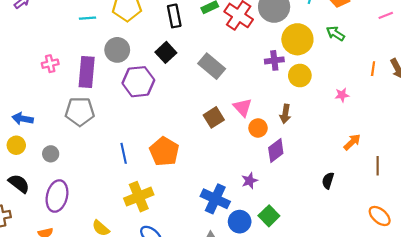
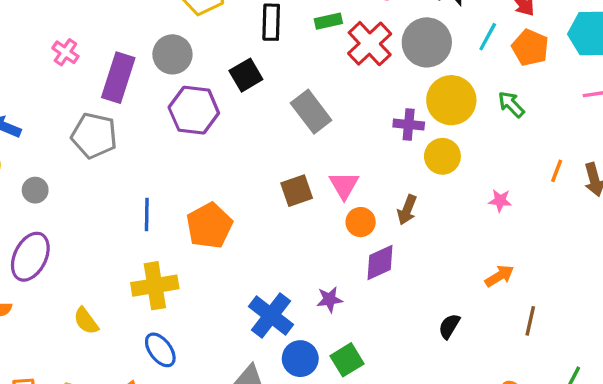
pink cross: (50, 64) -> (65, 52), turned 35

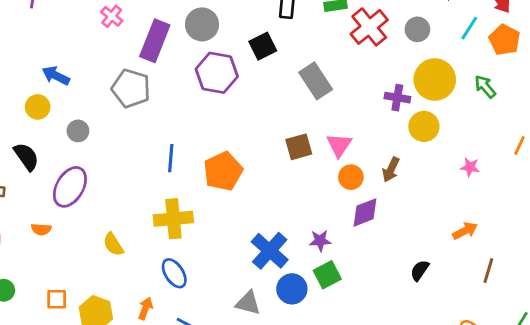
gray circle: (427, 42) -> (417, 29), size x0.6
green square: (347, 360) -> (327, 275), moved

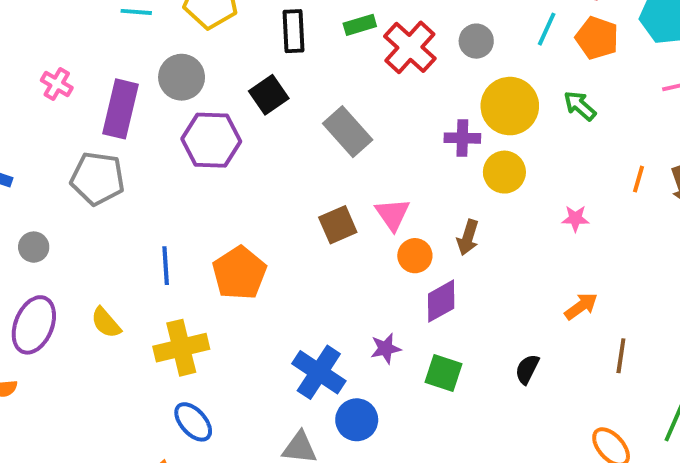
yellow semicircle: (113, 244) -> (106, 323), moved
green square: (327, 275) -> (443, 373), moved, turned -36

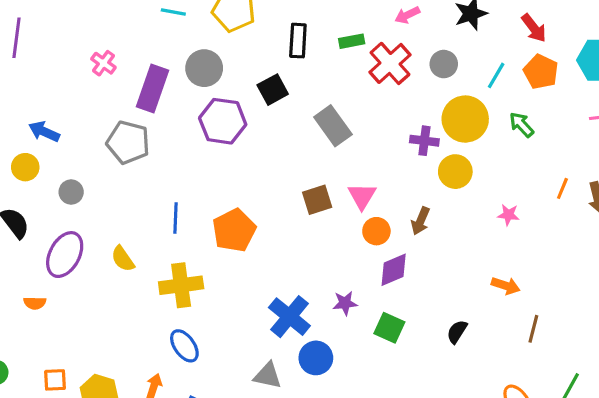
cyan line: (547, 29) -> (496, 75), moved
orange arrow: (581, 306) -> (506, 286), turned 48

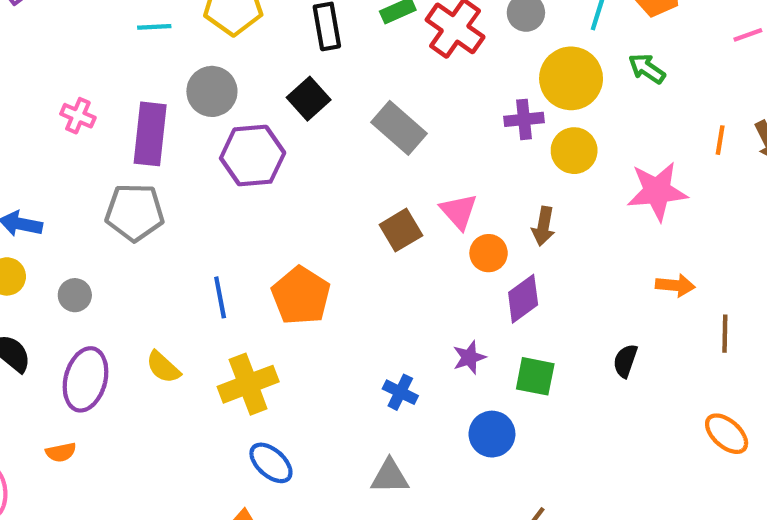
pink star: (508, 215) -> (657, 191), size x2.0
blue cross: (289, 317) -> (400, 392), size x0.6
blue circle: (316, 358) -> (492, 434), moved

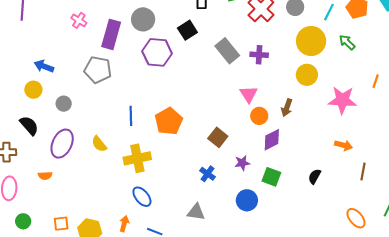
purple cross: (524, 119) -> (259, 55), moved
brown square: (401, 230) -> (218, 137), moved, turned -30

